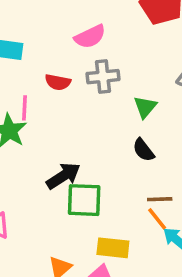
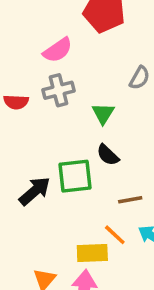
pink semicircle: (90, 37) -> (58, 50), moved
green square: (84, 200) -> (75, 176), moved
orange line: (157, 219) -> (115, 235), moved

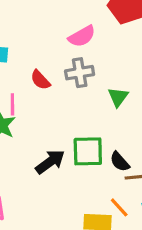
red semicircle: (16, 102) -> (40, 80), turned 40
black semicircle: (108, 155) -> (120, 162), moved

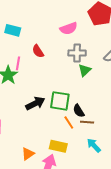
gray cross: (80, 73) -> (77, 53), moved
orange line: (119, 207) -> (69, 122), moved

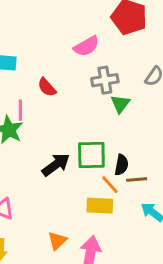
black semicircle: (79, 111) -> (121, 165), turned -128
yellow rectangle: (58, 146) -> (100, 206), moved

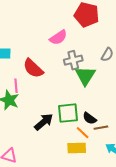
red semicircle: (47, 87) -> (33, 68), size x1.5
green triangle: (120, 104) -> (85, 76), size x1.5
black semicircle: (121, 165) -> (90, 118), turned 120

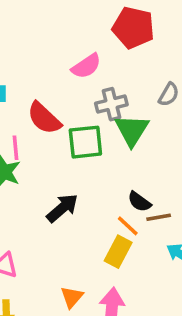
green square: (68, 113) -> (85, 142), moved
yellow rectangle: (77, 148) -> (118, 252), turned -60

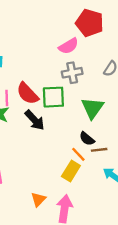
pink semicircle: (86, 66) -> (69, 46), moved
red semicircle: (44, 118) -> (28, 94), moved
green triangle: (132, 130) -> (92, 108), moved
black arrow: (62, 208) -> (35, 120), moved, turned 85

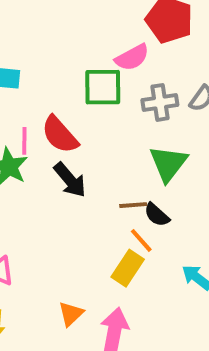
gray cross: (72, 73) -> (160, 102), moved
green square: (53, 97) -> (103, 87), moved
brown line: (99, 150) -> (133, 205), moved

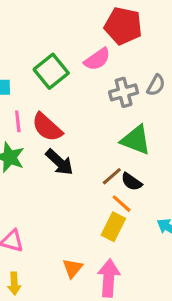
green square: (103, 87) -> (51, 71), moved, turned -32
pink line: (24, 141) -> (18, 121), moved
green triangle: (168, 163) -> (136, 140), turned -40
brown line: (133, 205) -> (112, 176), turned -30

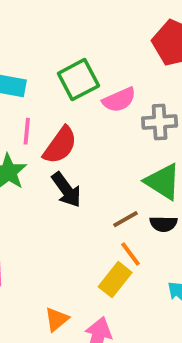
pink semicircle: (97, 59) -> (119, 100), moved
red semicircle: (47, 127) -> (60, 145), turned -108
black semicircle: (132, 182) -> (163, 224), moved, turned -45

